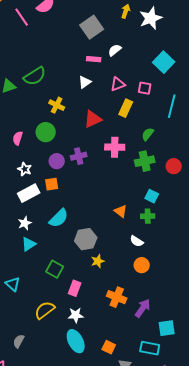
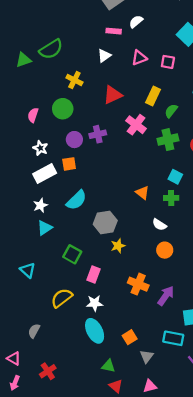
yellow rectangle: (126, 108) -> (153, 96), moved
pink cross: (115, 147) -> (136, 125), turned 36
orange square: (109, 347) -> (130, 337), turned 32

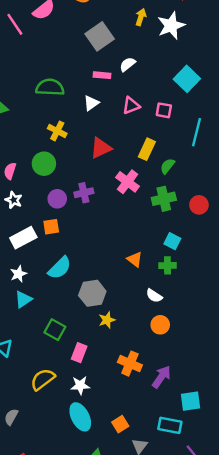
green semicircle: (51, 49) -> (50, 87), moved, turned -145
white star: (40, 148) -> (14, 200), moved

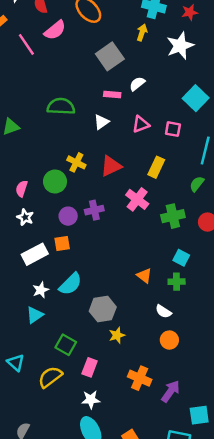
yellow arrow: (141, 17) -> (142, 33), moved
yellow cross: (57, 131) -> (76, 162), moved
green semicircle: (167, 166) -> (197, 184), moved
white star: (18, 274) -> (41, 290), moved
yellow semicircle: (43, 379) -> (50, 377), moved

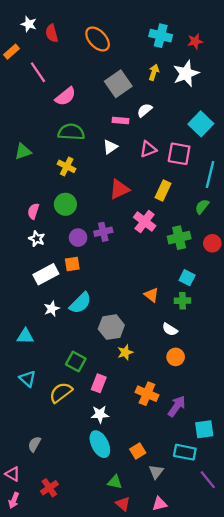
pink semicircle: (55, 30) -> (65, 96), moved
yellow arrow: (142, 33) -> (154, 72), moved
pink square: (173, 129) -> (179, 154), size x1.5
yellow cross: (76, 162) -> (67, 166), moved
cyan triangle: (35, 315) -> (25, 336), moved, turned 36

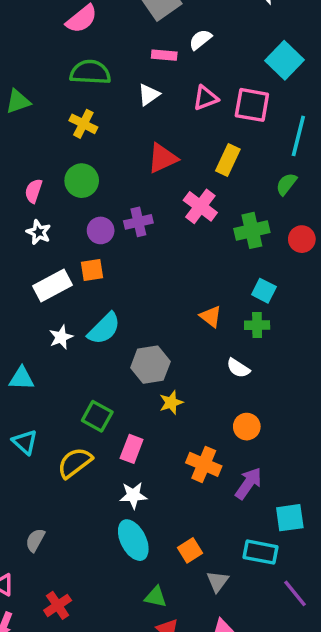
orange circle: (176, 357) -> (247, 427), moved

